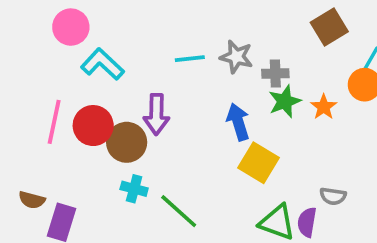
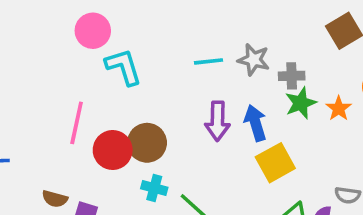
cyan L-shape: (102, 64) -> (124, 67), turned 30
purple arrow: (156, 114) -> (217, 121), moved
red circle: (93, 126) -> (113, 150), moved
yellow square: (259, 163) -> (275, 163), turned 30

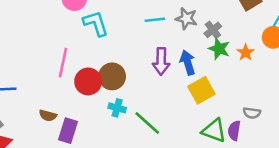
gray cross: (292, 76) -> (213, 30), turned -36
green star: (301, 103) -> (219, 49), turned -30

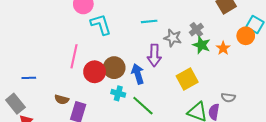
gray star: (186, 18) -> (173, 38), moved
blue arrow: (188, 63) -> (138, 74), moved

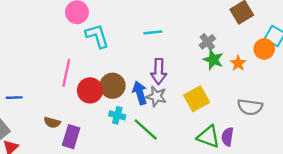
gray star: (173, 38) -> (156, 96), moved
gray semicircle: (228, 97) -> (250, 107), moved, size x1.5

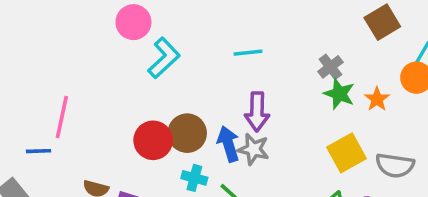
cyan L-shape: (97, 36) -> (164, 58), turned 64
pink line: (66, 73) -> (62, 117), moved
yellow square: (197, 99) -> (347, 153), moved

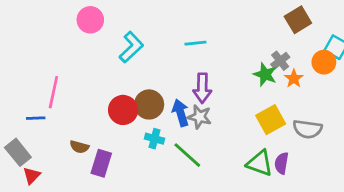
pink circle: (133, 22) -> (90, 20), moved
gray cross: (330, 67) -> (280, 61), moved

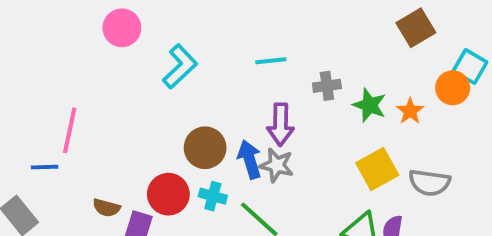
gray cross: (280, 61) -> (327, 86), moved, turned 30
red circle: (123, 110) -> (168, 194), moved

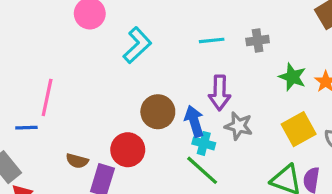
gray cross: (327, 86) -> (258, 40), moved
gray star: (277, 165) -> (239, 126), moved
cyan cross: (213, 196) -> (204, 143), moved

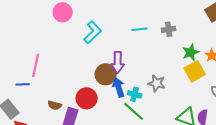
green star: (292, 77) -> (191, 52), turned 30
purple arrow: (220, 93) -> (118, 62), moved
blue arrow: (194, 121) -> (119, 87), moved
yellow square: (299, 129) -> (195, 71), moved

